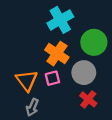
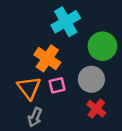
orange cross: (57, 54) -> (47, 58), moved

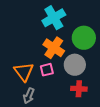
orange cross: (47, 58) -> (54, 48), moved
red cross: (96, 109) -> (79, 89), turned -35

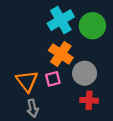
green circle: (84, 38) -> (92, 26), moved
gray arrow: (29, 96) -> (33, 108), turned -35

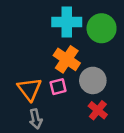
cyan cross: (61, 20) -> (67, 22), turned 30
red cross: (89, 100) -> (98, 110), turned 36

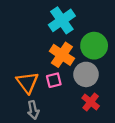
cyan cross: (67, 22) -> (62, 20), turned -35
green circle: (102, 28) -> (94, 46), moved

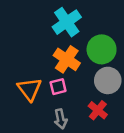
gray circle: (86, 74) -> (108, 80), moved
gray arrow: (33, 110) -> (61, 119), moved

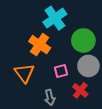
orange cross: (67, 59) -> (40, 45), moved
pink square: (58, 87) -> (61, 71), moved

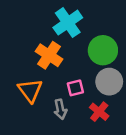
gray arrow: (50, 97) -> (60, 109), moved

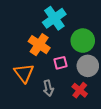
pink square: (75, 88) -> (60, 63), moved

